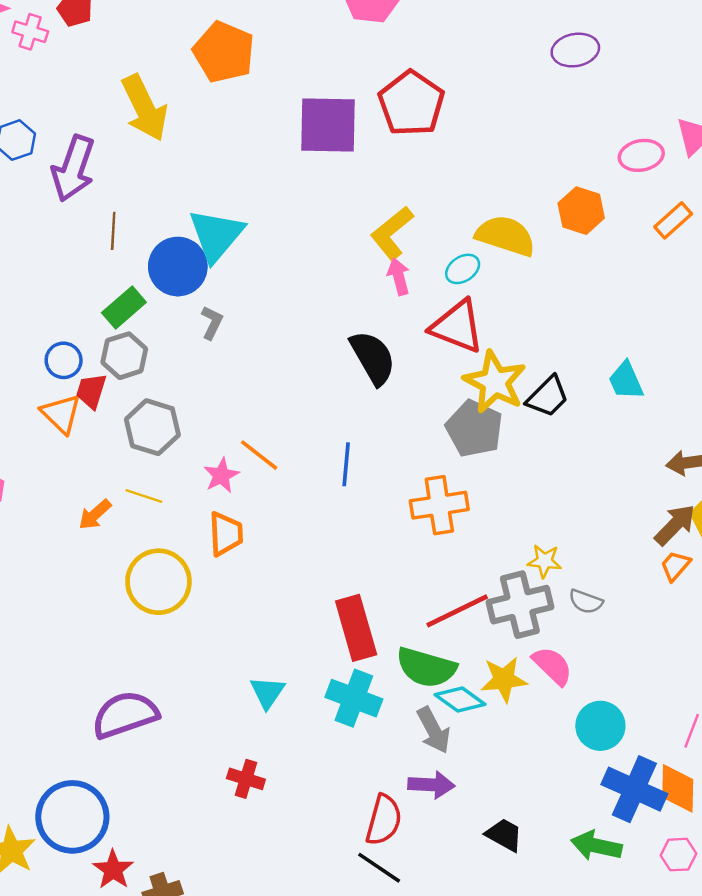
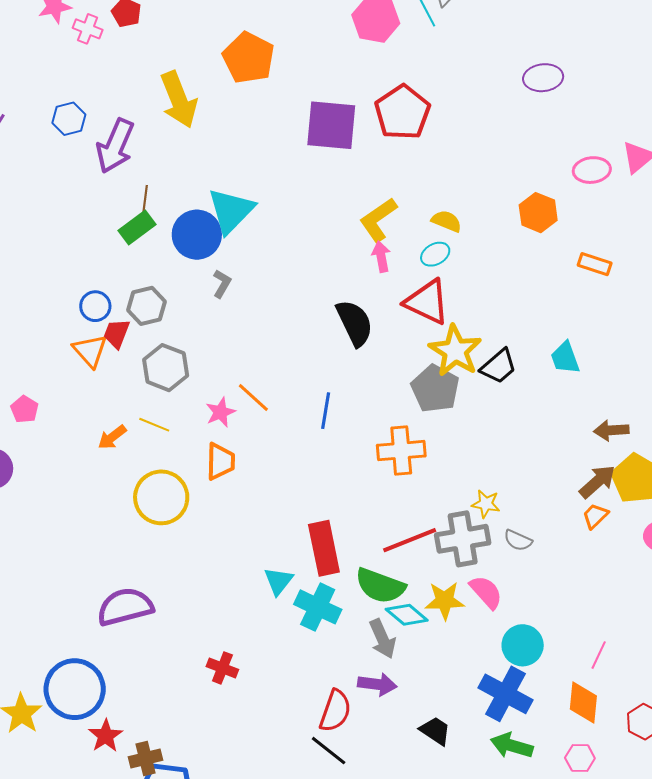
orange rectangle: (673, 220) -> (595, 264), moved, turned 56
yellow semicircle: (506, 236) -> (447, 221), moved, size x0.6
green rectangle: (124, 307) -> (137, 227), moved
cyan triangle: (267, 692) -> (278, 581), moved
blue cross: (634, 789) -> (505, 694), moved

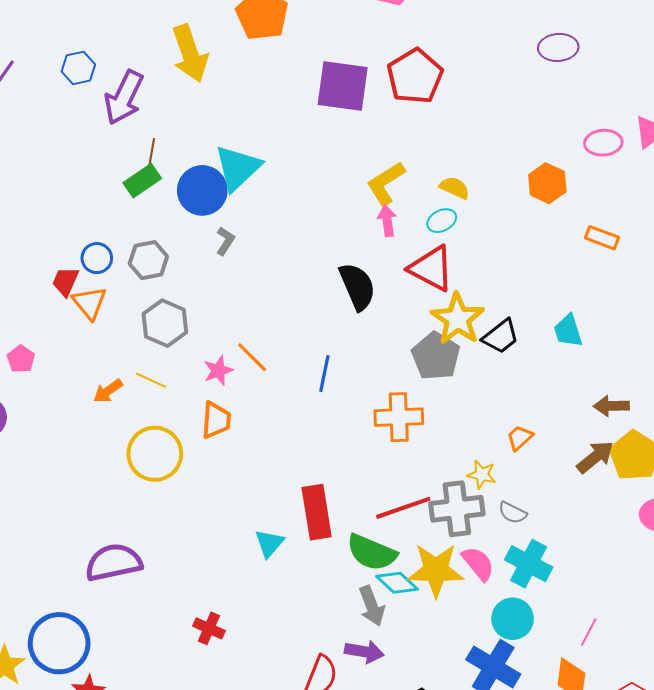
red trapezoid: (117, 334) -> (65, 281), moved
orange trapezoid: (595, 516) -> (520, 438), moved
yellow star: (445, 601) -> (436, 570), size x1.4
cyan cross: (318, 607) -> (529, 564), moved

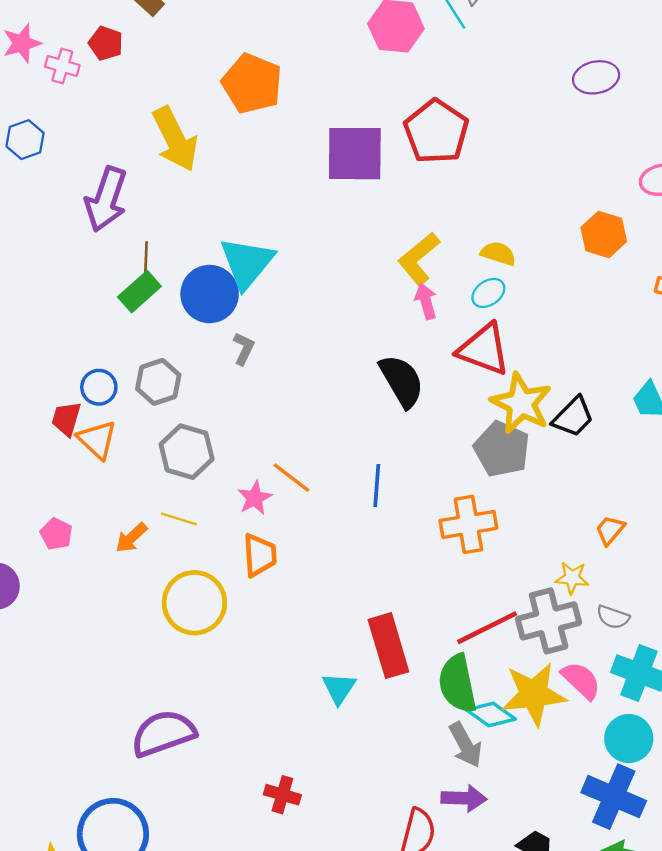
blue hexagon: (78, 68) -> (25, 140), moved
pink pentagon: (21, 359) -> (56, 534), moved
green semicircle: (372, 552) -> (457, 684), turned 63

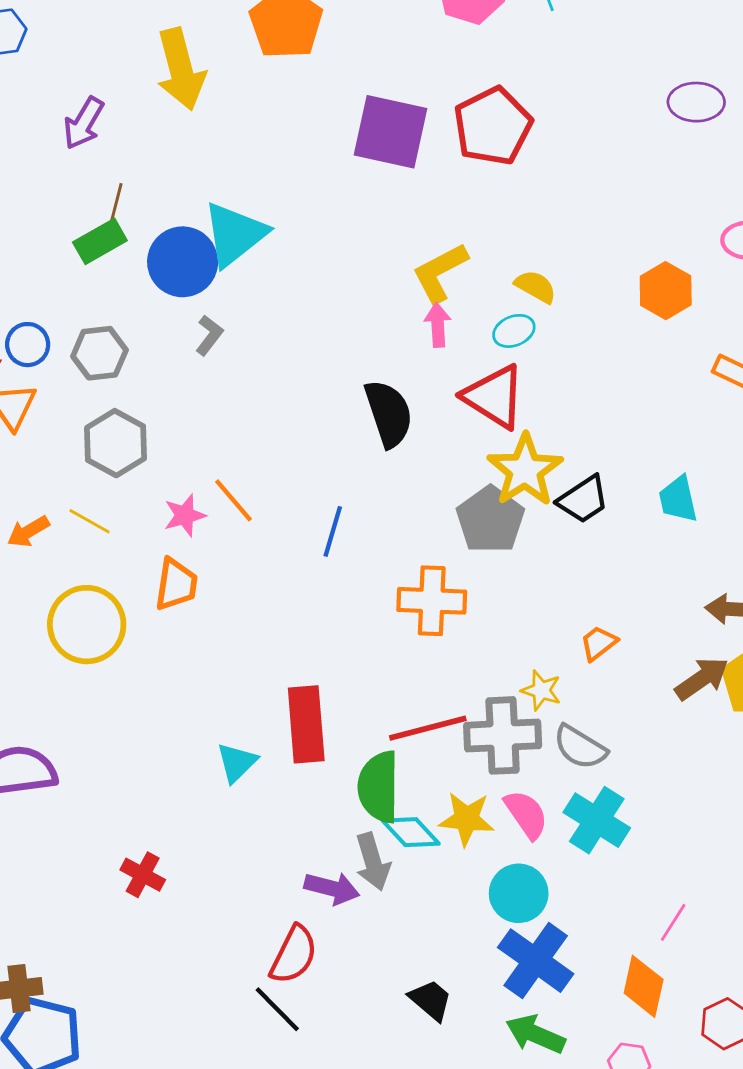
purple arrow: (106, 199) -> (84, 123), size x0.7
gray semicircle: (613, 617) -> (580, 747), size x1.4
yellow star: (534, 694) -> (467, 819), size x0.7
cyan circle: (629, 738) -> (519, 893), moved
purple arrow: (464, 798) -> (332, 888), moved

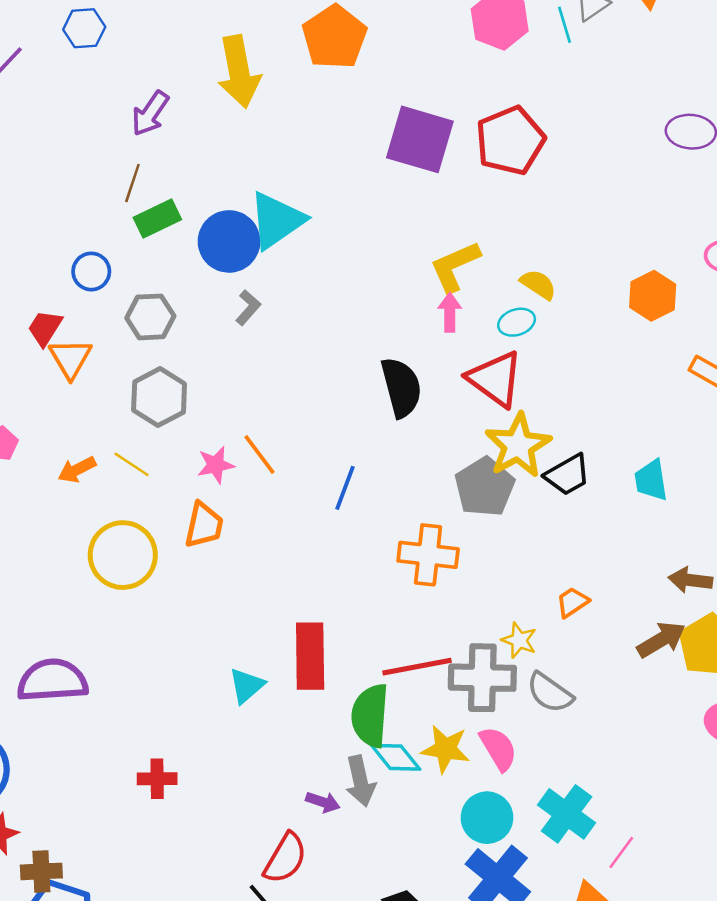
brown line: (116, 205) -> (132, 183), moved
blue circle: (28, 345) -> (91, 271), moved
cyan cross: (597, 820) -> (567, 814), moved
red cross: (143, 875) -> (157, 779), turned -33
purple arrow: (332, 888) -> (323, 802), size x0.7

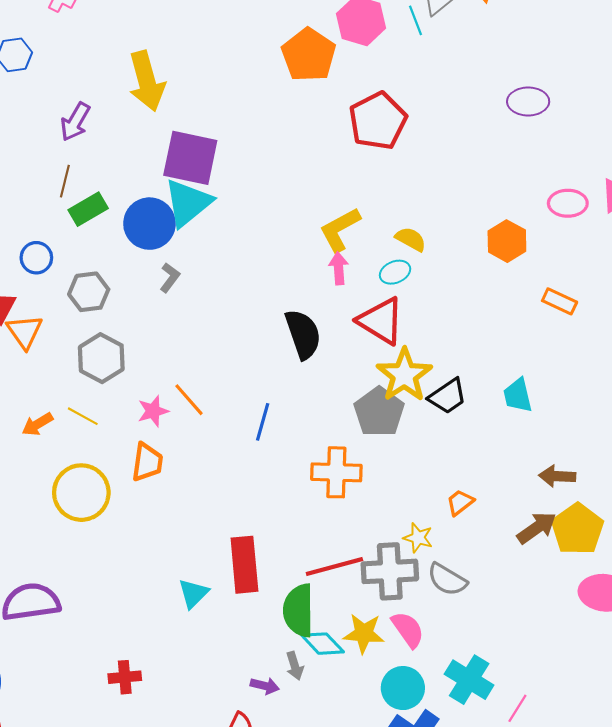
orange pentagon: (334, 37) -> (309, 55), moved
purple square: (420, 139) -> (190, 158), moved
gray arrow: (360, 781) -> (295, 666), size x0.7

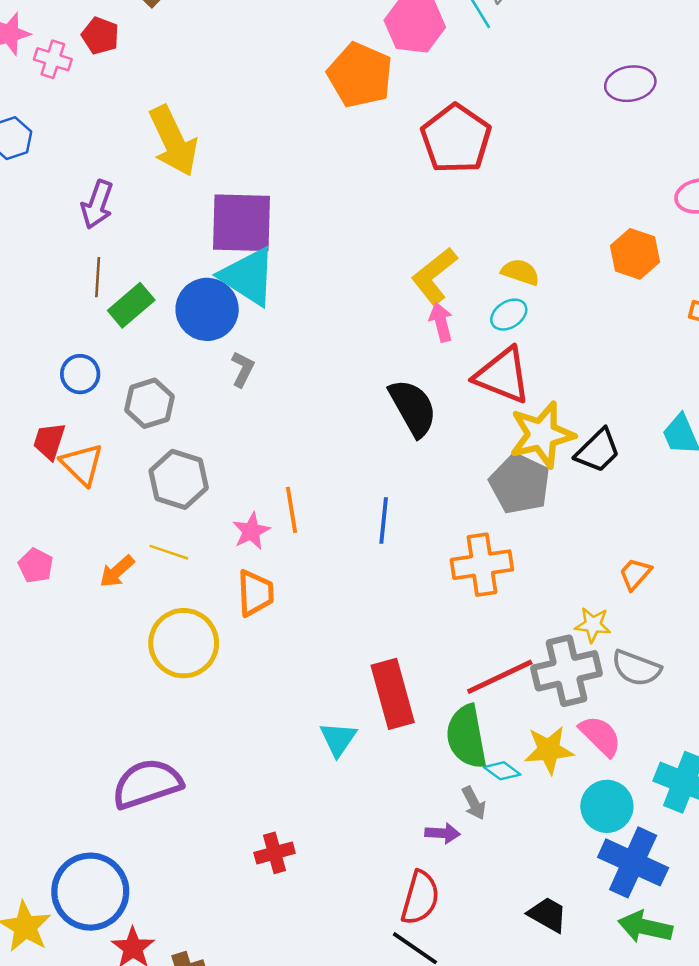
cyan triangle: (188, 203) -> (248, 277), turned -38
yellow star: (404, 375) -> (542, 435), turned 30
orange line: (189, 400) -> (292, 510), turned 42
cyan diamond: (323, 644) -> (502, 771), size x0.7

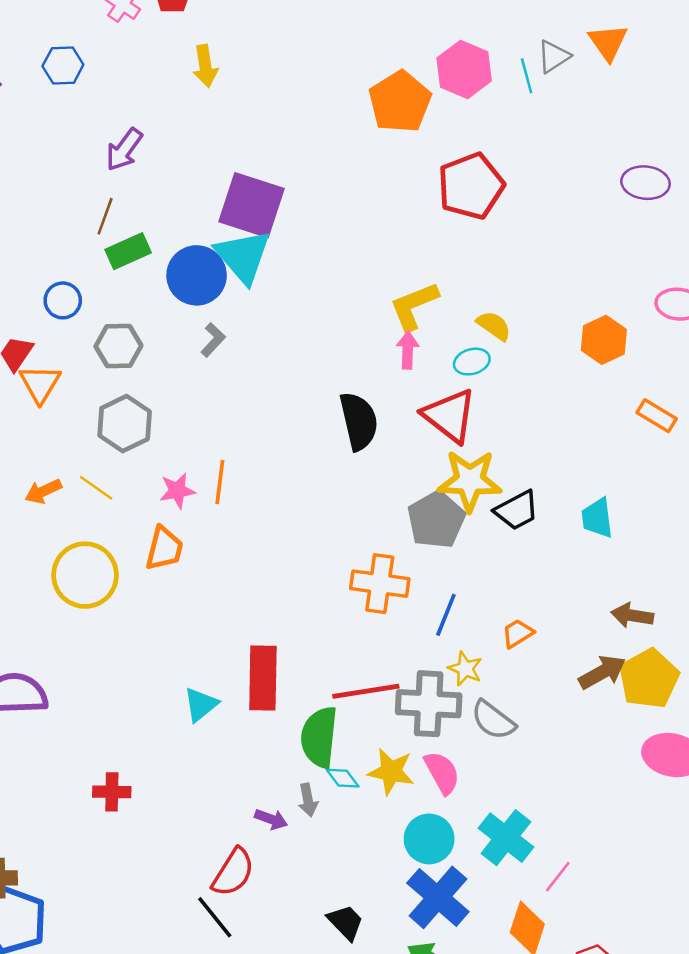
yellow arrow: (173, 141) -> (205, 66), moved, size x0.6
blue line: (384, 521) -> (446, 615), moved

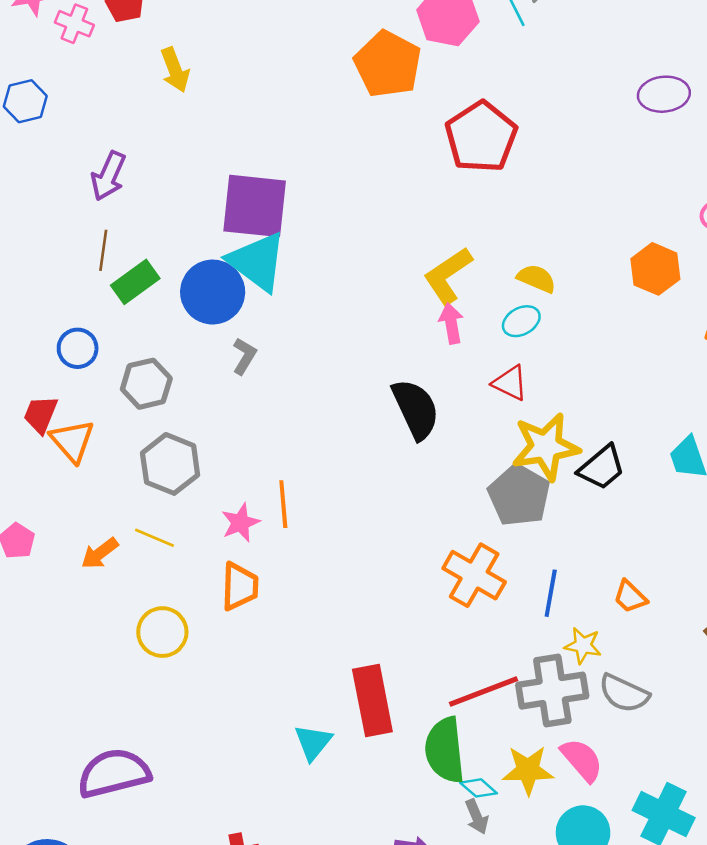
red triangle: (450, 416) -> (510, 383), size x0.6
yellow circle: (85, 575) -> (162, 632), size x0.7
orange cross: (380, 584) -> (474, 575), turned 34
orange trapezoid: (518, 633) -> (630, 597), turned -92
gray arrow: (308, 800) -> (477, 817), moved

